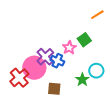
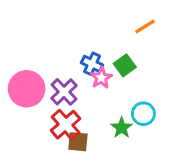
blue cross: (57, 61) -> (92, 64), moved
pink circle: (34, 68) -> (27, 89), moved
red cross: (19, 78) -> (66, 125), moved

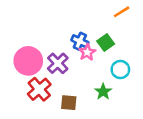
cyan circle: (143, 114) -> (120, 69), moved
red cross: (66, 125) -> (39, 89), moved

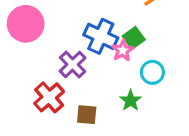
blue cross: (80, 41) -> (101, 36), size x1.5
pink star: (87, 52) -> (123, 50), moved
pink circle: (28, 61) -> (26, 24), moved

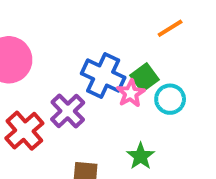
cyan circle: (152, 72) -> (170, 99), moved
red cross: (49, 97) -> (24, 131), moved

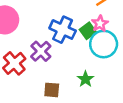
pink star: (131, 93) -> (100, 24), moved
cyan circle: (170, 99) -> (104, 44), size x1.5

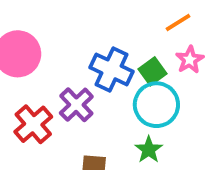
pink star: (100, 24) -> (190, 60), moved
cyan circle: (104, 44) -> (156, 105), moved

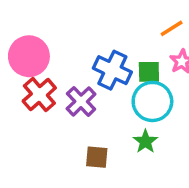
green square: (153, 71) -> (149, 72), turned 35
red cross: (33, 124) -> (39, 95), moved

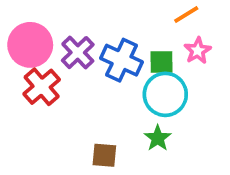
purple cross: (81, 101) -> (78, 53), moved

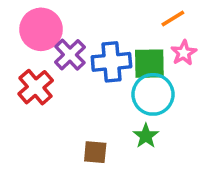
pink circle: (30, 45) -> (41, 29), moved
blue cross: (122, 60) -> (111, 62), turned -30
green square: (161, 62) -> (149, 64), size x1.4

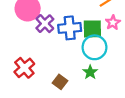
red cross: (36, 87) -> (24, 68), moved
brown square: (95, 152) -> (60, 82), turned 32

